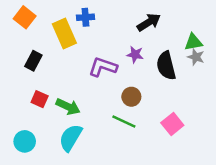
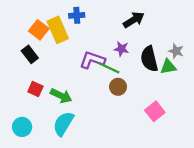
orange square: (25, 17) -> (39, 30), moved
green triangle: (193, 42) -> (168, 67), moved
black rectangle: (33, 61) -> (30, 54), turned -66
green line: (124, 122) -> (109, 68), moved

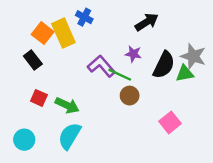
blue cross: (77, 15) -> (84, 17), turned 32
gray star: (176, 51) -> (193, 56), size x1.5
black semicircle: (149, 59) -> (164, 65), turned -140
purple L-shape: (92, 60) -> (101, 66), turned 30

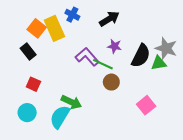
black arrow: (147, 22) -> (109, 19), moved
green arrow: (67, 105) -> (71, 102), moved
cyan circle: (24, 140) -> (27, 113), moved

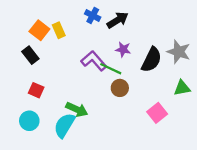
blue cross: (72, 15) -> (93, 16), moved
yellow rectangle: (54, 28) -> (59, 30), size x0.6
green triangle: (159, 63) -> (182, 88), moved

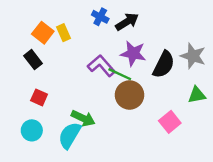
purple star: (123, 49) -> (133, 53), size x1.5
brown circle: (120, 88) -> (130, 95), size x1.5

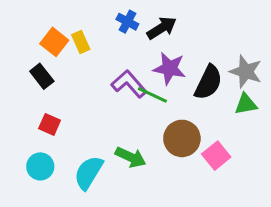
brown circle: (130, 95) -> (182, 138), moved
green triangle: (197, 95) -> (246, 104), moved
green arrow: (83, 118) -> (131, 157), moved

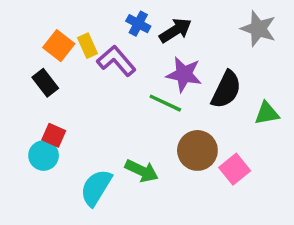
gray star: (246, 72) -> (258, 29), moved
purple L-shape: (129, 84) -> (116, 61), moved
cyan circle: (40, 166) -> (44, 156), moved

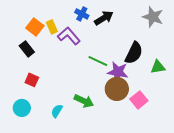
purple star: (184, 74) -> (118, 72), moved
cyan circle: (44, 156) -> (22, 108), moved
cyan semicircle: (96, 188) -> (57, 111), size x0.6

